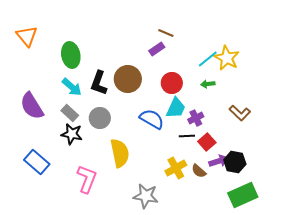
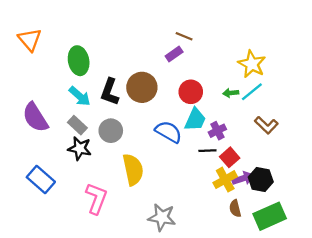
cyan line: (208, 59) -> (252, 92), moved
yellow cross: (176, 168) -> (225, 180), moved
brown semicircle: (199, 171) -> (235, 208), moved, turned 35

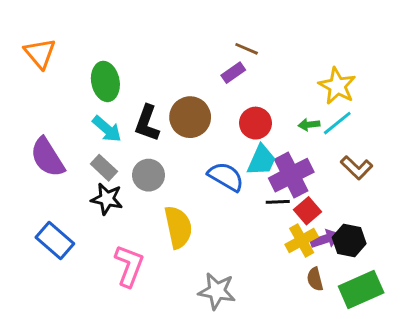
purple cross: (217, 131) -> (291, 175), size x1.8

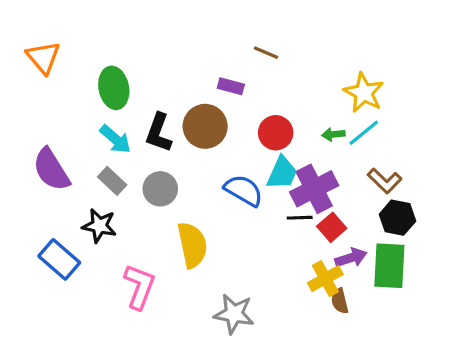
purple rectangle: (233, 73) -> (231, 86), moved, turned 50
black star: (107, 199) -> (99, 226), moved
yellow cross: (302, 241) -> (325, 279), moved
black hexagon: (349, 241) -> (397, 218), moved
green rectangle: (361, 290) -> (389, 266), moved, turned -63

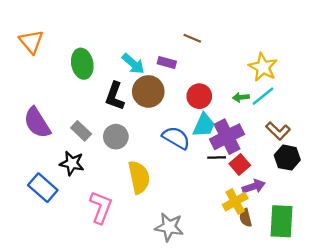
cyan arrow: (115, 139) -> (133, 64), moved
green rectangle: (389, 266) -> (281, 221), moved

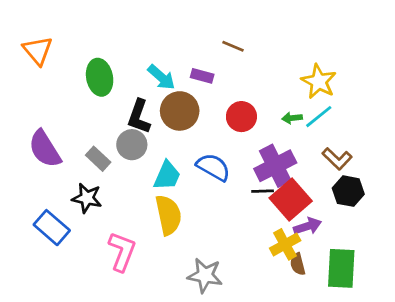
cyan trapezoid: (204, 125) -> (167, 176), moved
gray circle: (116, 137) -> (132, 145), moved
red square: (240, 164) -> (291, 199), size x1.6

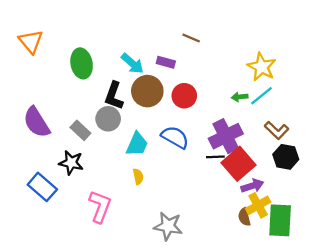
red circle: (241, 117) -> (184, 96), moved
yellow semicircle: (168, 215) -> (138, 177), size x0.5
yellow cross: (285, 244) -> (258, 205), moved

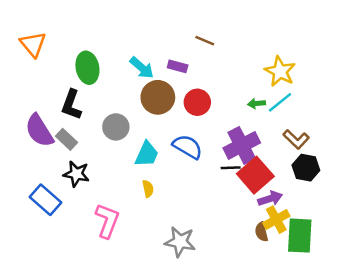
black L-shape: (114, 96) -> (71, 105), moved
gray rectangle: (80, 130) -> (66, 139), moved

